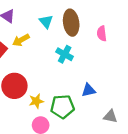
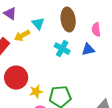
cyan triangle: (46, 22) -> (38, 24), moved
blue triangle: (89, 90) -> (88, 50), moved

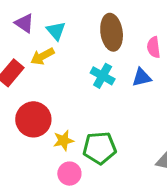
cyan triangle: (38, 24) -> (56, 31), moved

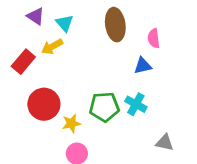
cyan cross: (103, 76) -> (136, 104), moved
green pentagon: (100, 148) -> (104, 107), moved

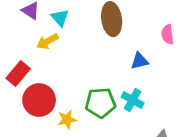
pink semicircle: (154, 38) -> (167, 34), moved
red rectangle: (23, 62) -> (18, 73), moved

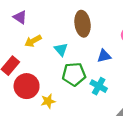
cyan triangle: (60, 18) -> (61, 50), moved
green pentagon: (100, 103) -> (74, 74), moved

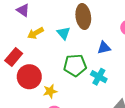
cyan triangle: (61, 50) -> (64, 33), moved

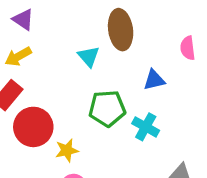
yellow arrow: (36, 33) -> (18, 56), moved

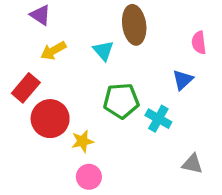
yellow arrow: (18, 56) -> (53, 51), moved
blue triangle: (154, 80) -> (183, 80), moved, turned -30

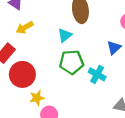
cyan triangle: (103, 51) -> (65, 35), moved, turned 32
yellow star: (82, 141) -> (37, 98), moved

